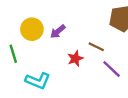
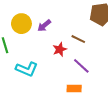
purple line: (112, 69) -> (81, 66), moved

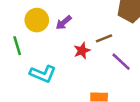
brown line: (78, 39) -> (104, 38), turned -48
purple line: (81, 66) -> (121, 62), moved

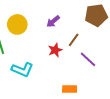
purple arrow: (64, 22) -> (53, 21), moved
brown line: (104, 38) -> (74, 40), turned -32

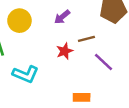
brown line: (74, 40) -> (86, 39), turned 40

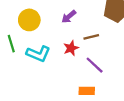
purple line: (104, 62) -> (95, 65), moved
cyan L-shape: (26, 74) -> (38, 54), moved

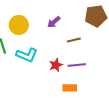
red star: (71, 48) -> (56, 65), moved
purple line: (95, 65) -> (77, 65), turned -48

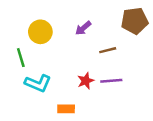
cyan L-shape: (27, 55) -> (38, 83), moved
orange rectangle: (70, 88) -> (66, 109), moved

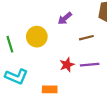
yellow circle: (40, 32) -> (37, 37), moved
cyan L-shape: (38, 83) -> (16, 76), moved

